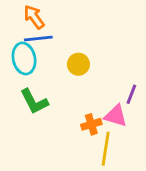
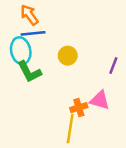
purple line: (131, 94) -> (113, 66), moved
green L-shape: (34, 101) -> (29, 72), moved
yellow line: (106, 149) -> (70, 129), moved

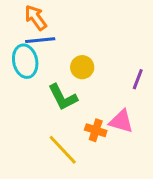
green L-shape: (29, 72) -> (63, 97), moved
orange cross: (79, 108) -> (96, 130), turned 35
yellow line: (70, 129) -> (63, 150), moved, turned -52

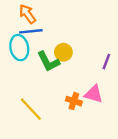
green L-shape: (63, 97) -> (48, 62), moved
yellow line: (63, 150) -> (31, 109), moved

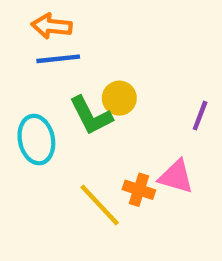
orange arrow: (27, 14) -> (52, 26), turned -48
cyan ellipse: (19, 48) -> (36, 140), moved
yellow line: (31, 109) -> (100, 205), moved

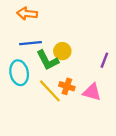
blue line: (58, 59) -> (30, 43), moved
orange cross: (139, 190) -> (67, 86), moved
yellow line: (100, 205) -> (50, 91), moved

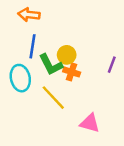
blue line: (30, 43) -> (32, 46), turned -75
orange cross: (67, 86) -> (72, 72), moved
pink triangle: (92, 92) -> (90, 123), moved

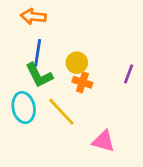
green L-shape: (51, 65) -> (39, 75), moved
cyan ellipse: (20, 78) -> (24, 108), moved

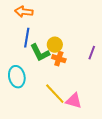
green L-shape: (39, 75) -> (40, 53), moved
yellow line: (61, 112) -> (55, 94), moved

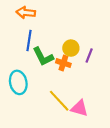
yellow circle: (55, 45) -> (71, 48), moved
purple line: (92, 53) -> (89, 56), moved

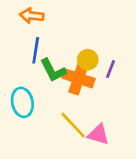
orange cross: (63, 63) -> (78, 78), size x1.6

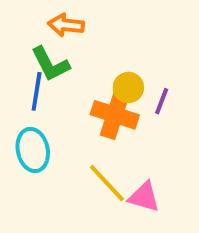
orange arrow: (32, 16) -> (66, 25), moved
blue line: (36, 50) -> (37, 91), moved
green L-shape: (53, 70) -> (50, 64), moved

